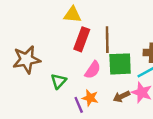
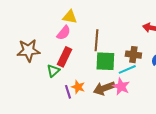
red rectangle: (82, 39) -> (64, 57), moved
pink semicircle: (93, 70) -> (64, 33), moved
brown arrow: (122, 97) -> (104, 88), size x1.5

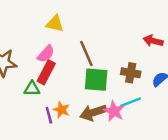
pink semicircle: (64, 33) -> (46, 54), moved
brown line: (97, 40) -> (86, 53), turned -30
cyan line: (127, 69) -> (130, 102), moved
green triangle: (53, 71) -> (32, 89), turned 40

